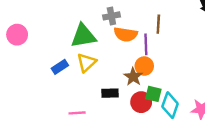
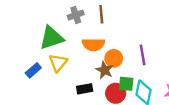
brown line: (158, 24) -> (101, 14), moved
orange semicircle: (126, 34) -> (93, 44), moved
purple line: (146, 44) -> (143, 55), moved

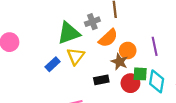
gray cross: (76, 15) -> (92, 22), moved
orange semicircle: (93, 44) -> (108, 38), turned -42

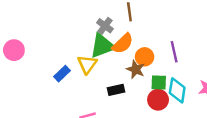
gray cross: (92, 22) -> (105, 26), turned -32
green triangle: (69, 33) -> (102, 46), moved
red circle: (130, 83) -> (158, 100), moved

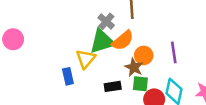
blue rectangle: (62, 74) -> (68, 76), moved, turned -63
green square: (159, 82) -> (140, 84), moved

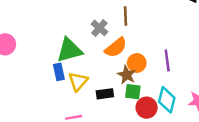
green triangle: (102, 41) -> (69, 50), moved
yellow triangle: (86, 59) -> (78, 81), moved
blue rectangle: (68, 76) -> (59, 72), moved

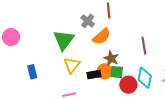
green triangle: (69, 50) -> (64, 40), turned -35
orange circle: (137, 63) -> (105, 71), moved
blue rectangle: (59, 72) -> (32, 72), moved

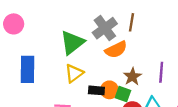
gray cross: (88, 21) -> (105, 28), size x1.5
brown star: (111, 58) -> (132, 76), moved
blue rectangle: (32, 72) -> (27, 69), size x1.6

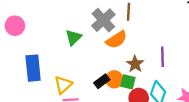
green triangle: (72, 42) -> (73, 37), size x0.7
yellow triangle: (74, 73) -> (63, 85), moved
black rectangle: (96, 90) -> (102, 81), turned -35

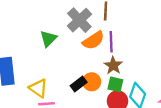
purple line: (162, 57) -> (111, 42), moved
green square: (128, 82) -> (115, 84), moved
yellow triangle: (63, 85) -> (38, 88), turned -42

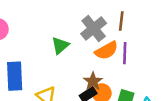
brown star: (113, 65) -> (93, 81), moved

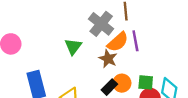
brown star: (93, 81) -> (108, 59), moved

